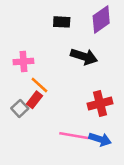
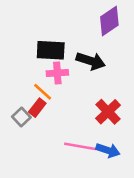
black rectangle: (62, 22) -> (51, 50), moved, size x1.5
pink cross: (23, 61) -> (57, 73), moved
red cross: (100, 104) -> (108, 112), turned -30

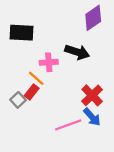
black rectangle: (51, 50) -> (21, 33), moved
pink line: (80, 146) -> (68, 125), turned -30
blue arrow: (108, 150) -> (92, 117), moved, turned 30

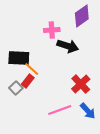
black rectangle: (21, 33) -> (19, 58), moved
pink cross: (49, 62) -> (52, 30), moved
blue arrow: (92, 117) -> (88, 111), moved

